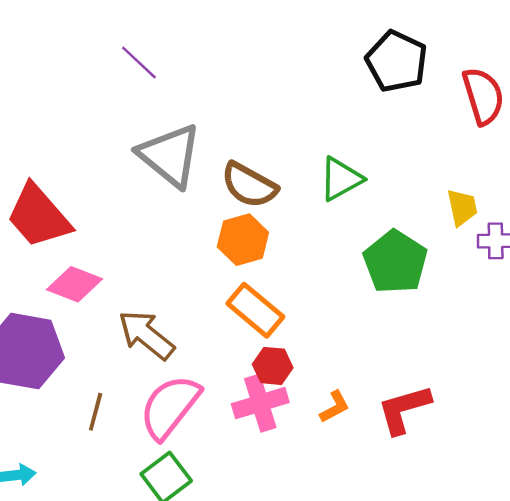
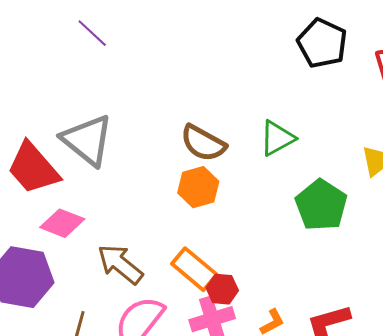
purple line: (139, 63) -> (92, 33), moved
gray triangle: (170, 155) -> (87, 140), moved
orange rectangle: (255, 310) -> (194, 269), moved

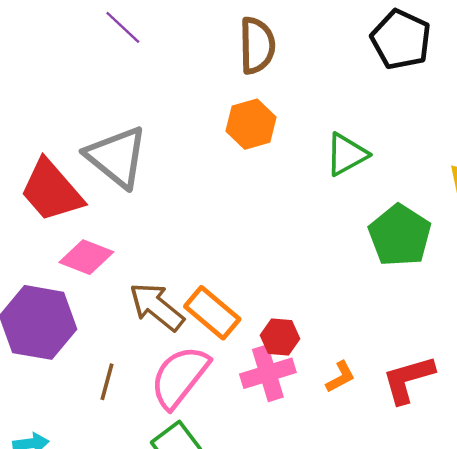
brown semicircle: (203, 143) -> (257, 46), moved, turned -120
orange hexagon: (198, 187) -> (251, 124), moved
orange rectangle: (194, 269) -> (212, 313), moved

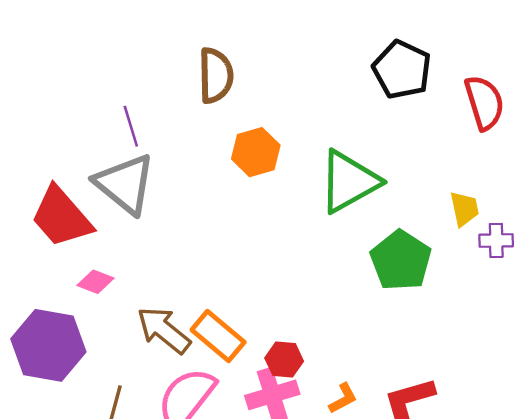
purple line: (123, 27) -> (131, 126), moved, turned 30
brown semicircle: (257, 46) -> (216, 75), moved
green triangle: (347, 154) -> (349, 182), size x1.5
pink diamond: (86, 257) -> (95, 282), size x0.7

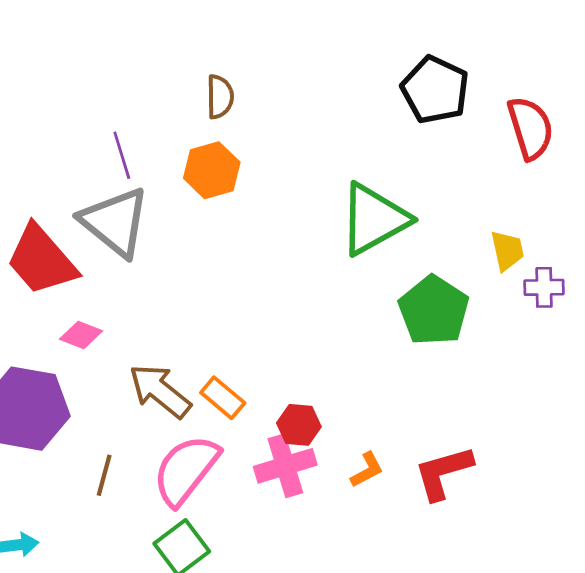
brown semicircle: (216, 75) -> (220, 97), size x0.7
orange hexagon: (256, 152) -> (212, 170), moved
orange rectangle: (218, 336) -> (223, 398), size x0.7

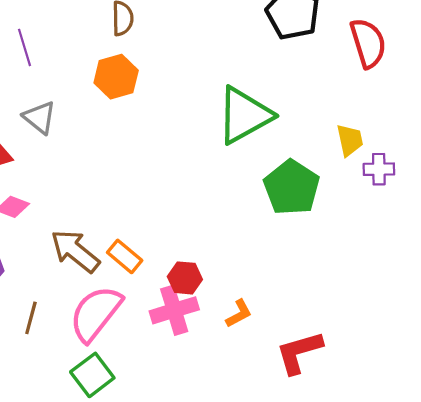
purple line: (122, 155) -> (24, 47), moved
gray triangle: (115, 222) -> (40, 117), size x0.6
red L-shape: (443, 473) -> (299, 352), moved

